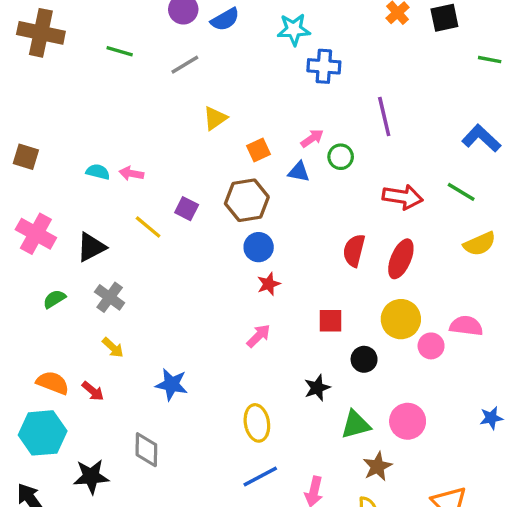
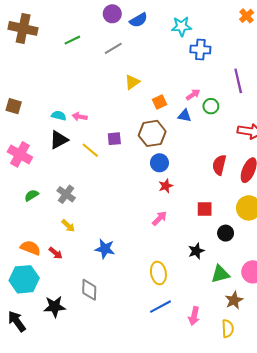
green line: (120, 51) -> (72, 40), turned -42
purple square: (187, 209) -> (114, 139), turned -32
black triangle: (91, 247) -> (59, 140), moved

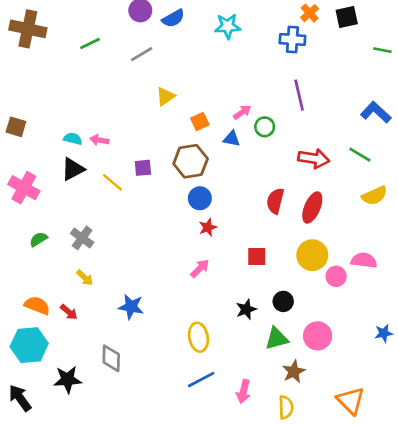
blue cross: (200, 49) -> (292, 39), moved
black circle: (226, 233) -> (283, 301), moved

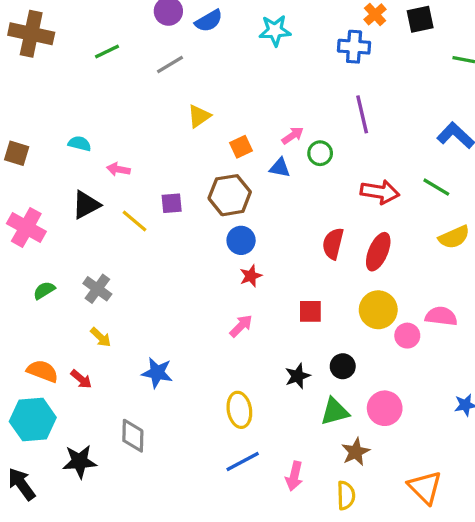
cyan semicircle: (73, 139) -> (80, 144), moved

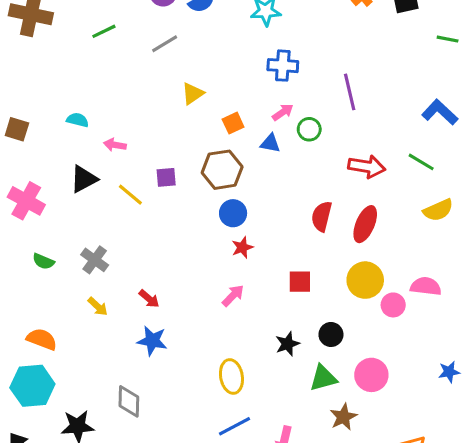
blue cross: (354, 47) -> (283, 66), moved
green semicircle: (44, 290) -> (43, 261), turned -125
red arrow: (81, 379) -> (149, 299), moved

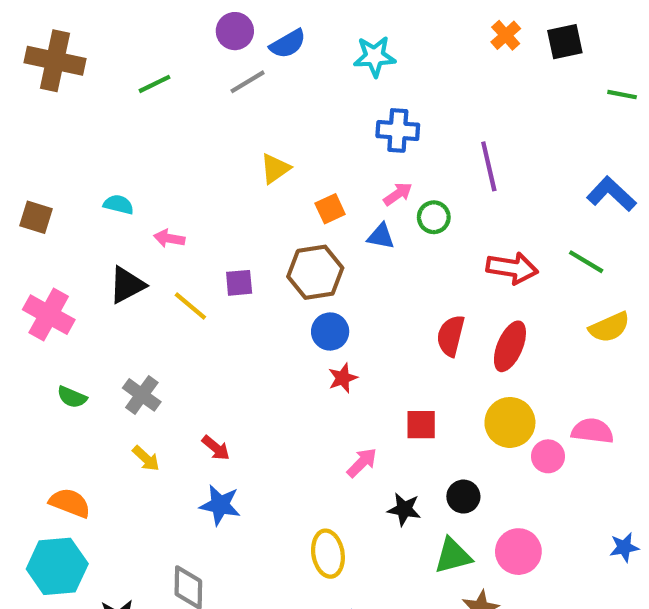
gray line: (165, 44) -> (248, 82), moved
pink arrow: (233, 296) -> (362, 463), moved
black star: (287, 344) -> (404, 509), turned 30

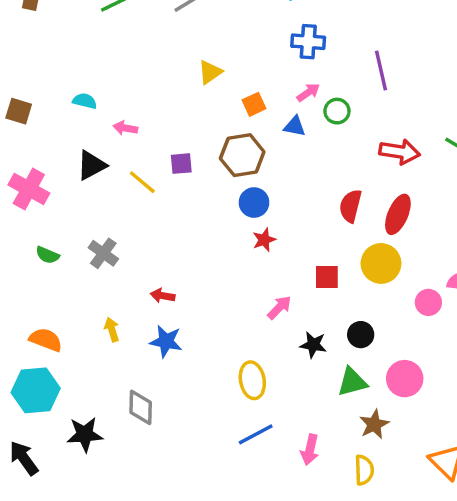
yellow circle: (510, 422) -> (381, 263), moved
red arrow: (216, 448) -> (163, 296), turned 150
yellow arrow: (146, 458) -> (112, 329), moved, turned -150

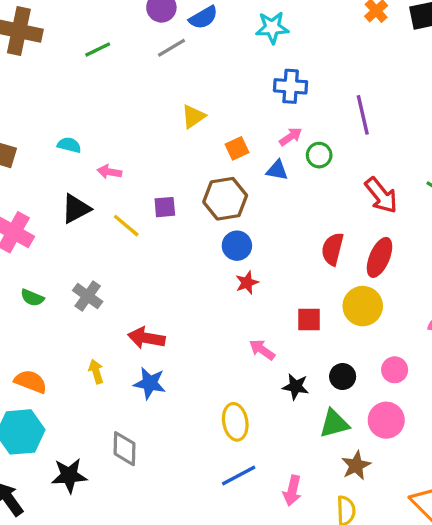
red arrow: (400, 152) -> (381, 195), turned 42
red arrow: (163, 296) -> (146, 338), size x1.5
pink circle: (428, 302) -> (395, 370), moved
pink arrow: (279, 307) -> (262, 350), turned -100

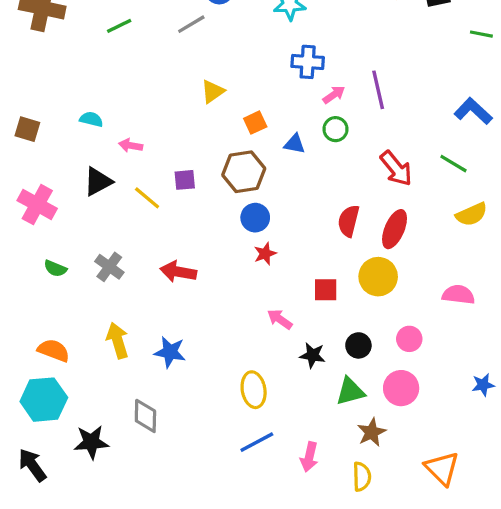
pink arrow: (291, 137) -> (334, 95), moved
red arrow: (146, 338) -> (178, 272), moved
yellow arrow: (96, 371) -> (118, 341), size x1.5

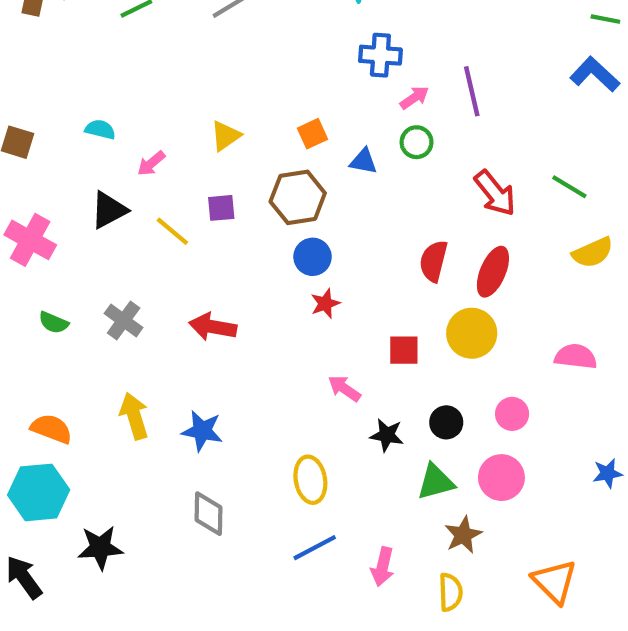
yellow triangle: (213, 91) -> (225, 136), moved
blue L-shape: (473, 111) -> (595, 74), moved
pink arrow: (131, 146) -> (151, 163), turned -50
gray diamond: (145, 416) -> (209, 514), moved

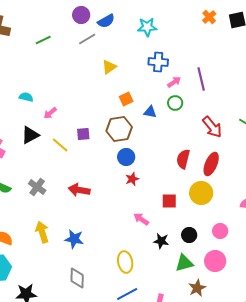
yellow triangle: (225, 136) -> (109, 67), moved

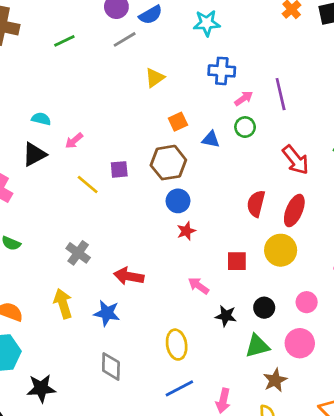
black triangle: (30, 135) -> (34, 154), moved
gray cross: (37, 187) -> (78, 253), moved
red arrow: (79, 190) -> (129, 276), moved

